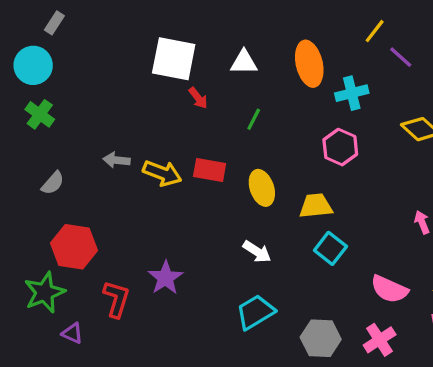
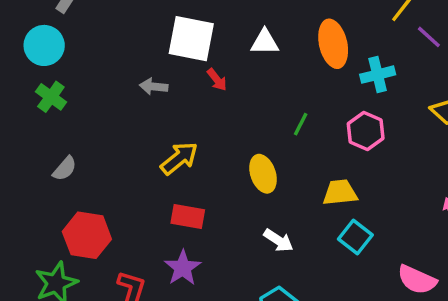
green line: (254, 119) -> (301, 124), moved
gray arrow: (116, 160) -> (154, 87), moved
red rectangle: (210, 170) -> (188, 216), moved
yellow arrow: (162, 173) -> (179, 158), turned -60
yellow ellipse: (262, 188) -> (263, 174), moved

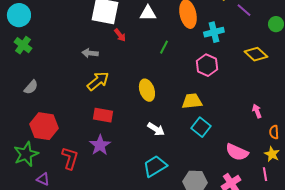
gray arrow: (154, 87) -> (90, 53), moved
green line: (301, 124) -> (164, 47), moved

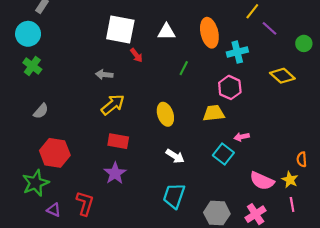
yellow trapezoid: (192, 101) -> (214, 113), moved
pink arrow: (257, 111) -> (242, 137), moved, turned -80
yellow star: (272, 154) -> (290, 180), moved
red L-shape: (70, 158) -> (85, 203), moved
cyan trapezoid: (155, 166) -> (174, 196), turned -40

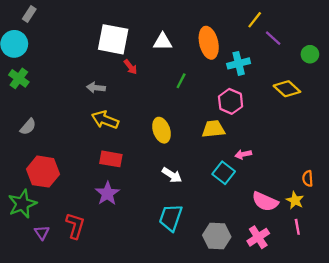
yellow arrow: (113, 105) -> (105, 120), turned -120
purple triangle: (54, 210) -> (42, 233), turned 32

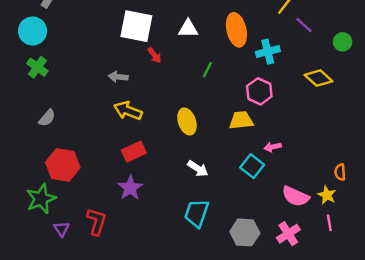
red rectangle: (111, 159) -> (134, 152), turned -35

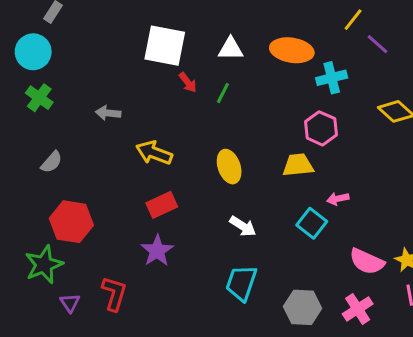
orange ellipse: (236, 30) -> (292, 50), turned -68
green line: (207, 70) -> (223, 93), moved
gray arrow: (118, 77) -> (108, 113), moved

